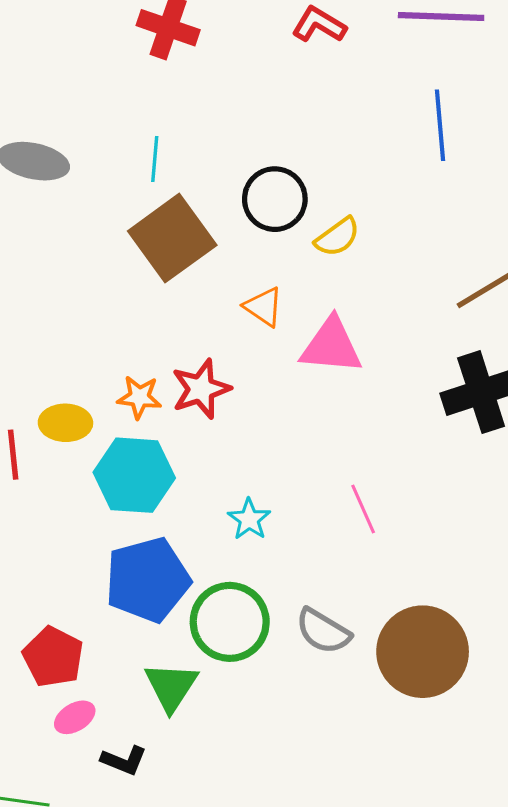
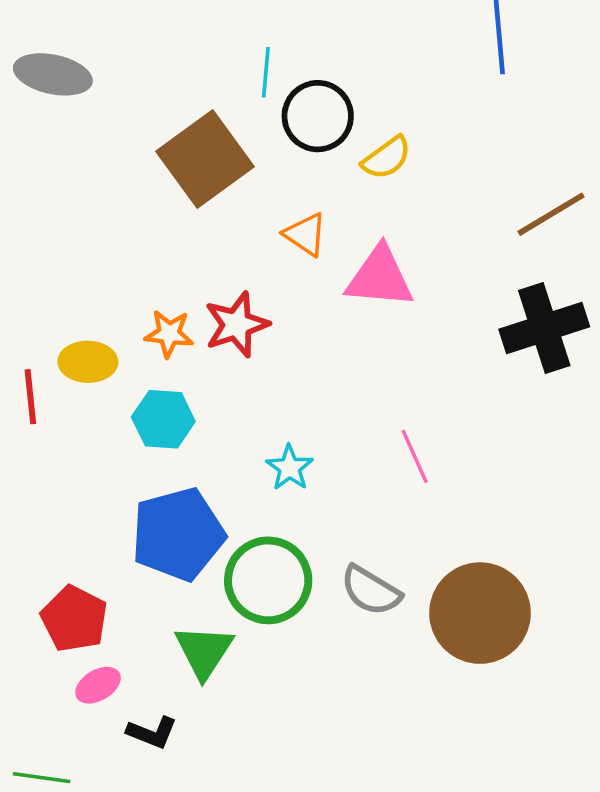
cyan line: (155, 159) -> (266, 72), moved
cyan hexagon: (134, 475) -> (163, 419), size x0.7

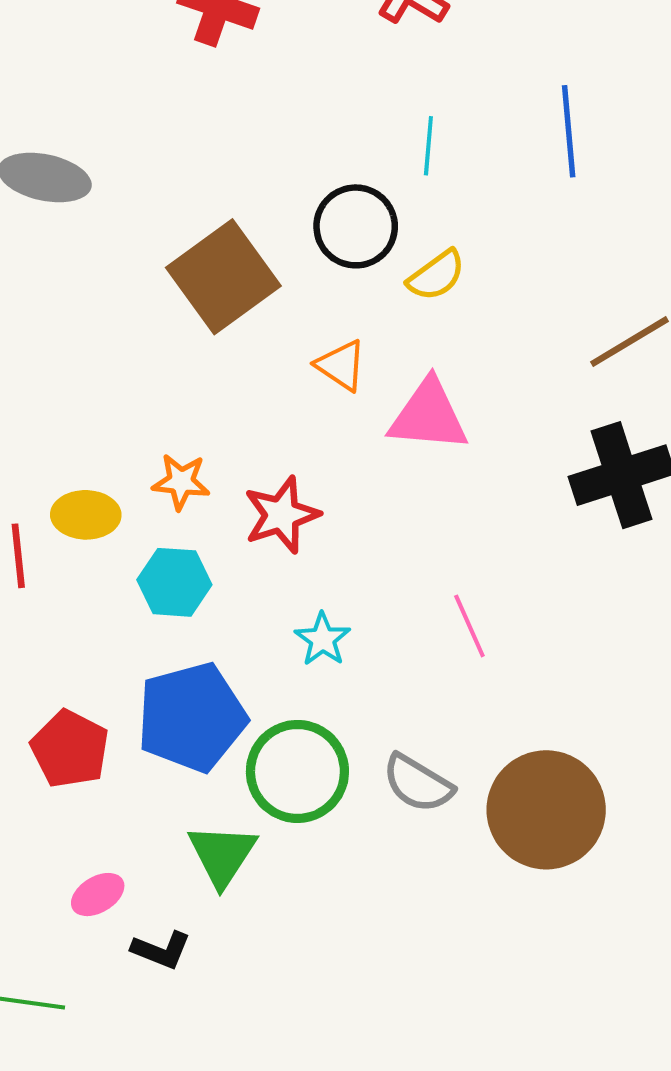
cyan line: (266, 72) -> (428, 146), moved
red star: (237, 325) -> (282, 515), moved
red pentagon: (74, 619) -> (70, 749), moved

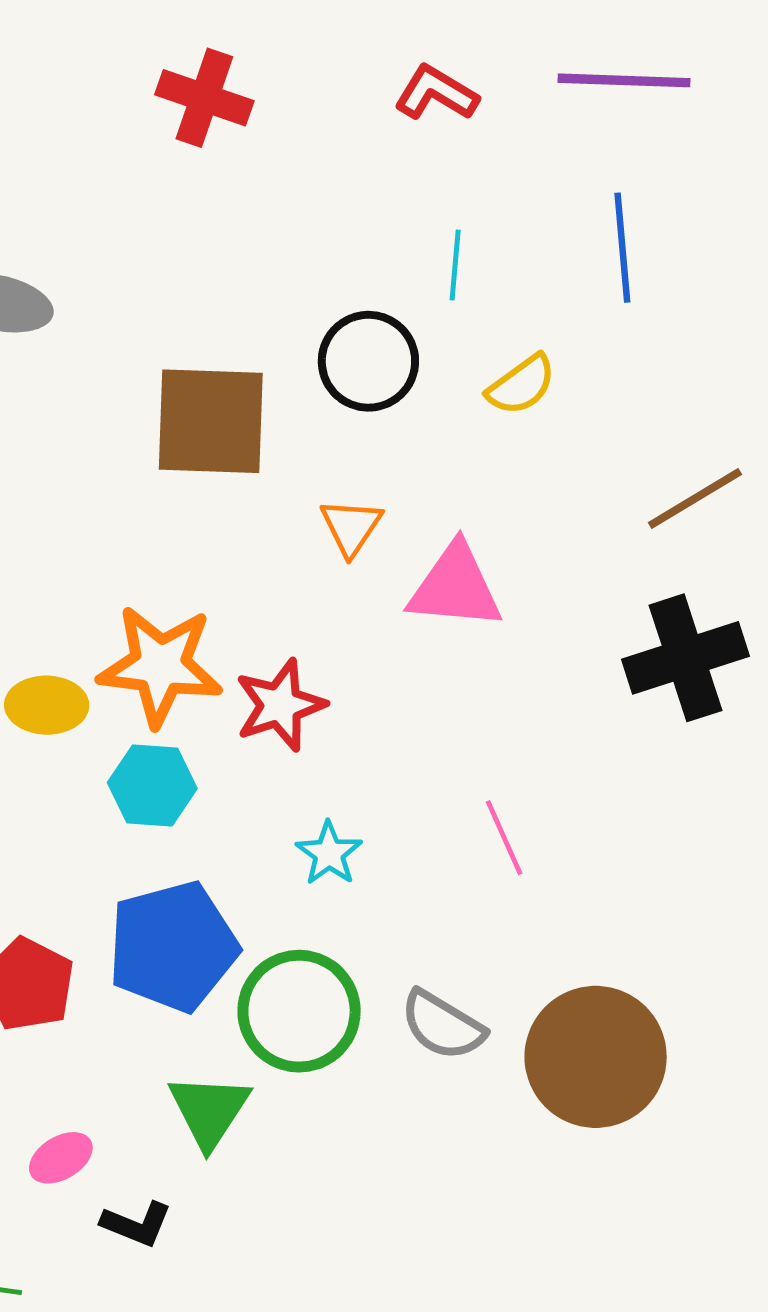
yellow semicircle: (436, 275) -> (521, 385), moved
brown square: (223, 277) -> (211, 421), turned 38
orange triangle: (341, 365) -> (351, 527), turned 30
orange star: (181, 482) -> (160, 666), size x1.8

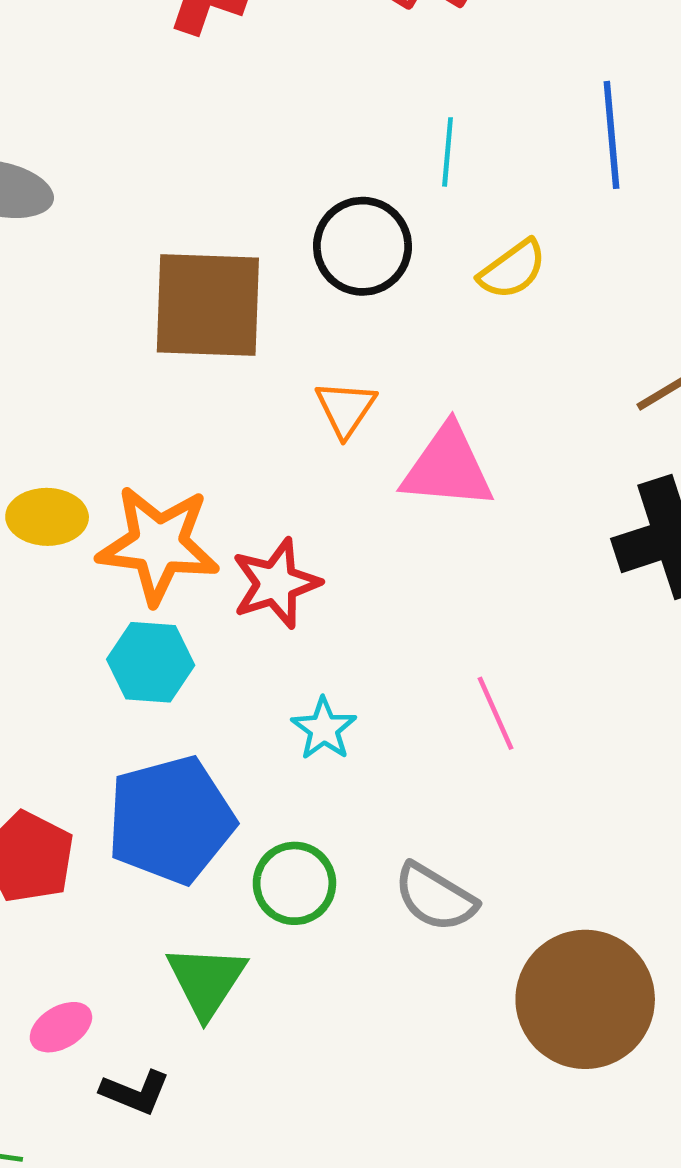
yellow ellipse: (47, 705) -> (47, 517), moved
green circle: (299, 1011) -> (294, 883), size x0.7
brown circle: (596, 1057) -> (585, 999), moved

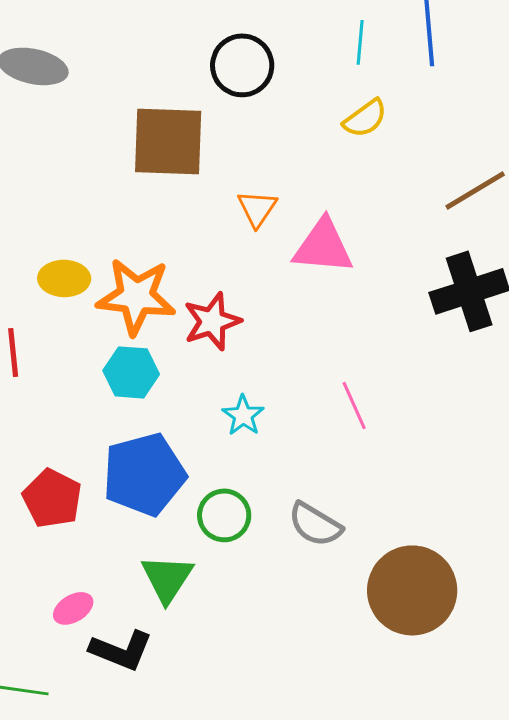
cyan line: (448, 152) -> (360, 42), moved
black circle: (363, 246) -> (242, 65), moved
black L-shape: (135, 1092) -> (121, 650), size x1.4

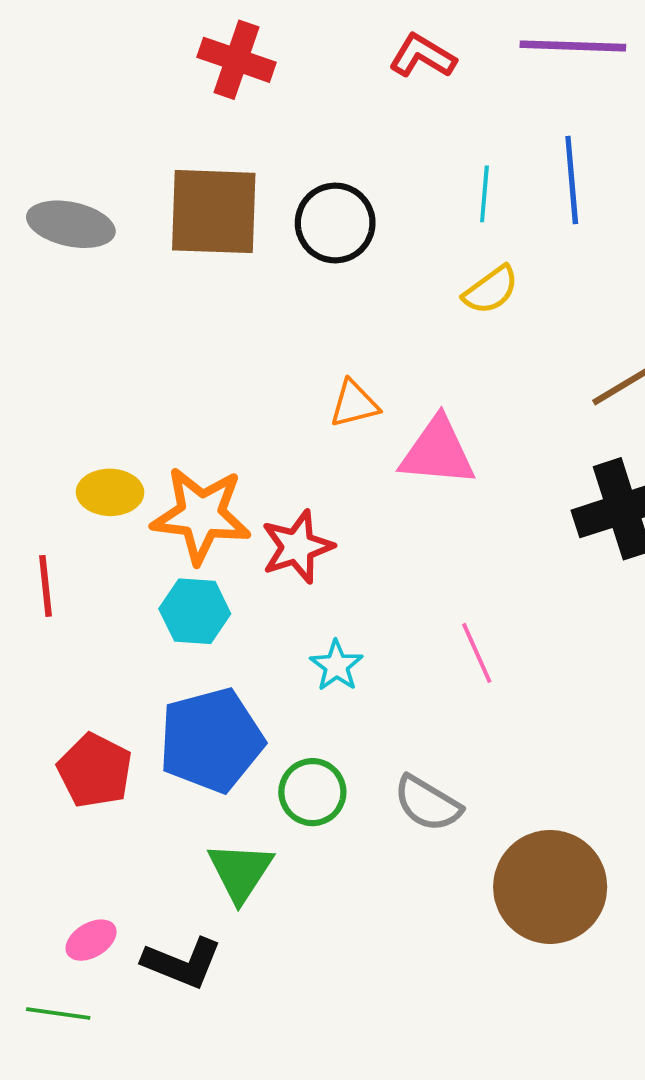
brown square: (168, 141) -> (214, 212), moved
orange triangle: (257, 208) -> (354, 404), turned 42
pink ellipse: (73, 608) -> (91, 940), moved

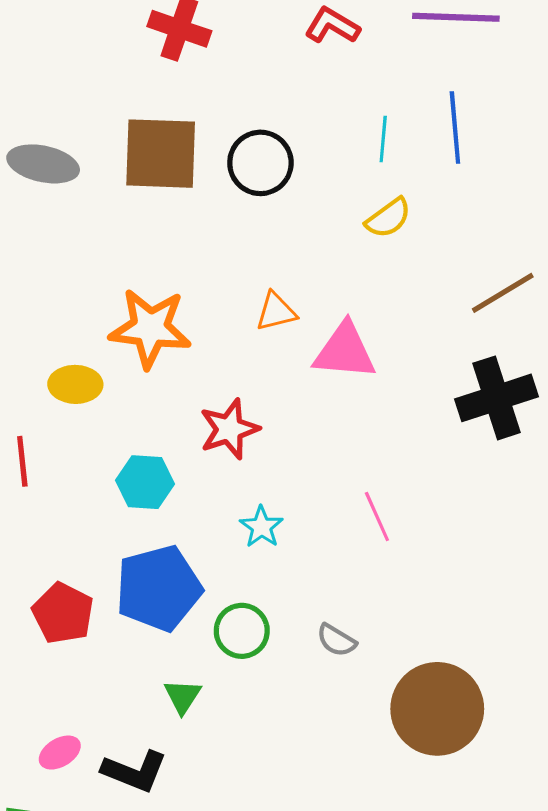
orange star: (201, 515) -> (150, 328), moved
gray semicircle: (427, 803) -> (336, 640), size x0.7
green triangle: (240, 872) -> (182, 696), size x0.7

